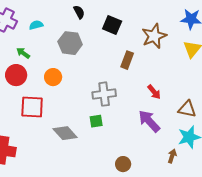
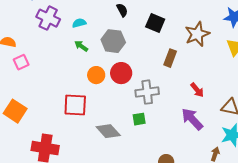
green arrow: (23, 53) -> (81, 46), moved
red circle: (16, 75) -> (121, 73), moved

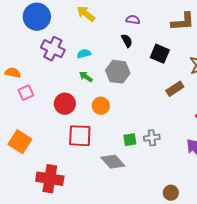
brown rectangle: (170, 58) -> (175, 89), turned 36
red circle: (121, 73) -> (65, 104), moved
gray cross: (147, 92) -> (152, 138), moved, size x0.7
green square: (139, 119) -> (130, 140), moved

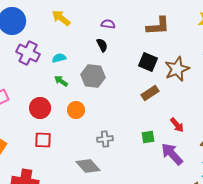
black square: (160, 54) -> (148, 62), moved
red square: (80, 136) -> (43, 140), moved, size x0.7
gray cross: (152, 138) -> (105, 139), moved
green square: (130, 140) -> (148, 137), moved

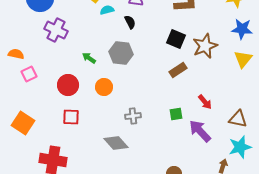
cyan semicircle: (59, 58) -> (107, 10), moved

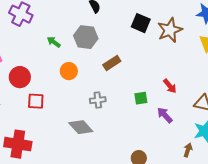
brown rectangle: (178, 70) -> (112, 63), moved
red circle: (68, 85) -> (20, 77), moved
purple arrow: (200, 131) -> (165, 115), size x0.7

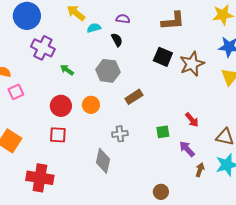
green arrow: (54, 42) -> (67, 70), moved
red circle: (20, 77) -> (61, 106), moved
gray diamond: (81, 127) -> (103, 161), turned 55
brown arrow: (188, 150) -> (200, 170), moved

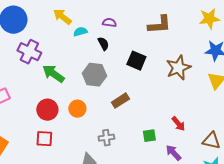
black square: (163, 57) -> (136, 61), moved
green arrow: (67, 70) -> (53, 74), size x1.6

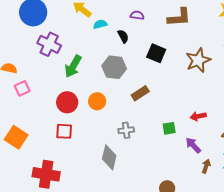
purple semicircle: (109, 23) -> (137, 15), moved
green arrow: (53, 74) -> (73, 66), turned -95
red arrow: (178, 124) -> (198, 116), turned 119

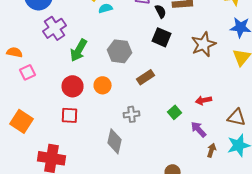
black semicircle: (123, 36) -> (161, 11), moved
purple cross: (49, 44) -> (55, 28), turned 30
green square: (169, 128) -> (175, 112), turned -32

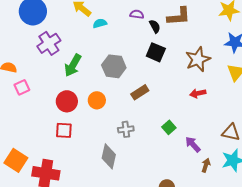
red arrow: (204, 100) -> (198, 93), moved
orange square: (22, 121) -> (16, 160), moved

